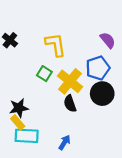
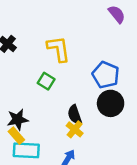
purple semicircle: (108, 40) -> (117, 14), moved
blue pentagon: (98, 68) -> (106, 75), turned -30
yellow cross: (70, 81) -> (75, 129), moved, size x0.6

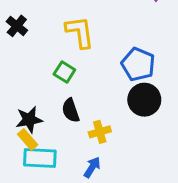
black semicircle: (75, 115) -> (71, 110), moved
yellow cross: (75, 129) -> (100, 132), turned 35

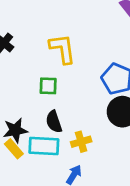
green square: (64, 72) -> (48, 86), turned -30
cyan rectangle: (40, 158) -> (44, 146), moved

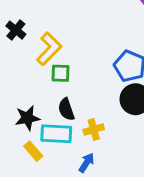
yellow L-shape: (62, 49) -> (49, 49), moved, turned 52
yellow rectangle: (14, 149) -> (33, 151), moved

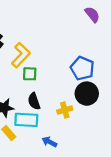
yellow cross: (94, 129) -> (65, 110), moved
blue arrow: (86, 163) -> (49, 142), turned -96

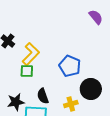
blue pentagon: (82, 68) -> (70, 66), moved
green square: (30, 74) -> (27, 71), moved

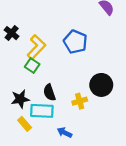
blue pentagon: (70, 66) -> (75, 42), moved
green square: (27, 71) -> (32, 65), turned 32

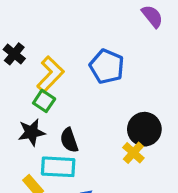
black star: (20, 99) -> (31, 132), moved
yellow cross: (80, 101) -> (133, 153), moved, turned -32

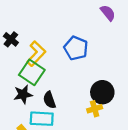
green square: (44, 101) -> (32, 72), size x1.6
yellow cross: (133, 153) -> (95, 109), turned 32

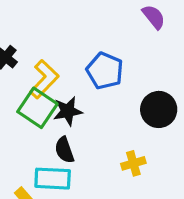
black circle: (102, 92) -> (159, 109), moved
black star: (23, 94) -> (68, 111), moved

